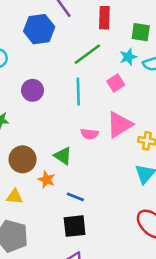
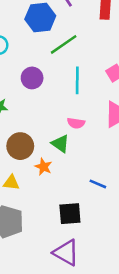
green line: (87, 54) -> (64, 44), moved
pink semicircle: (90, 134) -> (76, 123), moved
blue line: (75, 197) -> (98, 184), moved

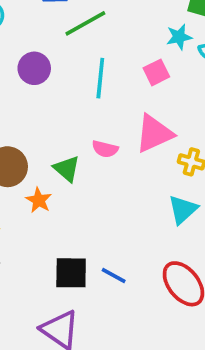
pink semicircle: (76, 123) -> (105, 149), moved
blue line: (98, 184) -> (114, 276), moved

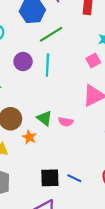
cyan line: (100, 78) -> (47, 65), moved
pink semicircle: (105, 149) -> (66, 122), moved

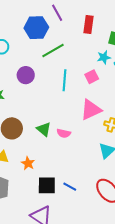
cyan line: (47, 65) -> (64, 80), moved
orange star: (29, 137) -> (28, 163), moved

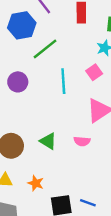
pink semicircle: (64, 133) -> (82, 141), moved

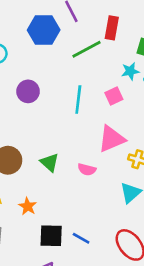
green line: (45, 49) -> (86, 49), moved

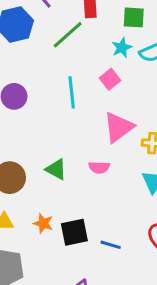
black square: (51, 236) -> (74, 232), moved

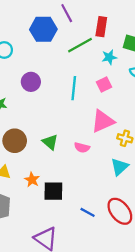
cyan star: (122, 48) -> (109, 57), moved
blue line: (111, 245) -> (88, 212), moved

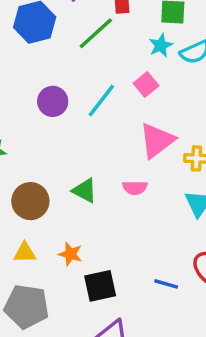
cyan star: (109, 57) -> (161, 45), moved
purple circle: (31, 82) -> (53, 101), moved
cyan line: (74, 88) -> (101, 100), turned 45
black square: (53, 191) -> (100, 286), moved

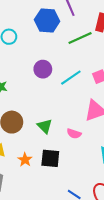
black square: (100, 286) -> (50, 158), moved

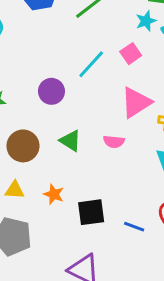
purple circle: (43, 69) -> (51, 91), moved
black square: (50, 158) -> (91, 212), moved

